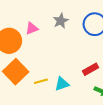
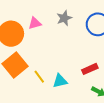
yellow line: (41, 81) -> (39, 77), turned 64

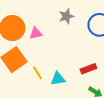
pink triangle: (35, 23) -> (36, 33), moved

